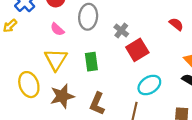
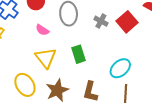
red square: (137, 50) -> (127, 22), moved
cyan ellipse: (149, 85) -> (120, 68), moved

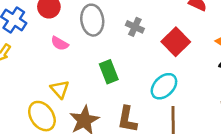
red square: (127, 22) -> (176, 42), moved
yellow triangle: (46, 58) -> (60, 89), moved, size x0.7

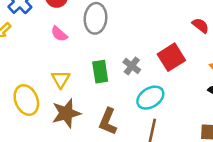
gray cross: (135, 27) -> (132, 66), moved
yellow triangle: (60, 89) -> (61, 79), moved

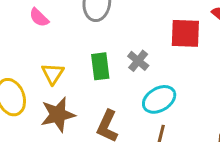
pink semicircle: (59, 34) -> (39, 18), moved
red square: (171, 57) -> (185, 33), moved, turned 32

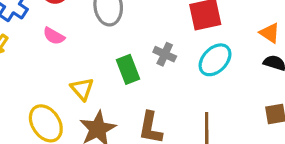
cyan ellipse: (159, 99) -> (215, 60), moved

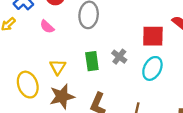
cyan ellipse: (215, 60) -> (152, 68), turned -30

